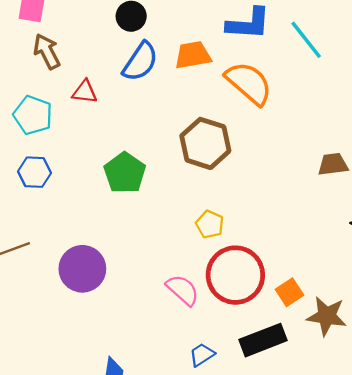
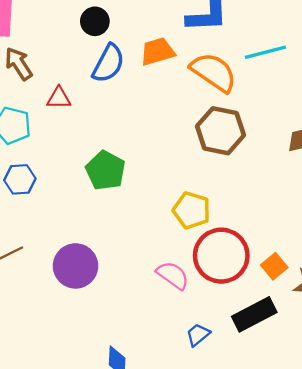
cyan line: (306, 40) -> (265, 52), moved, turned -60
brown hexagon: (205, 143) -> (220, 131), moved
yellow pentagon: (210, 224) -> (192, 210), size x1.4

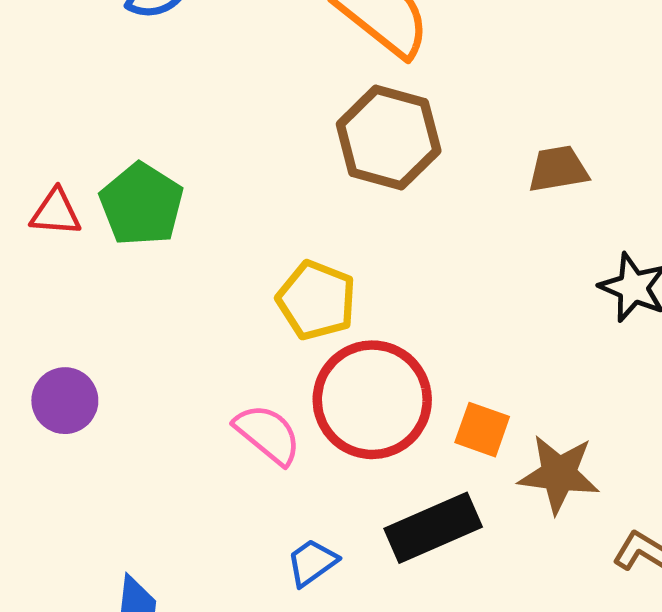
red triangle: (59, 98) -> (56, 212), moved
purple circle: (75, 266) -> (65, 401), size x0.7
orange square: (274, 266) -> (482, 430), turned -35

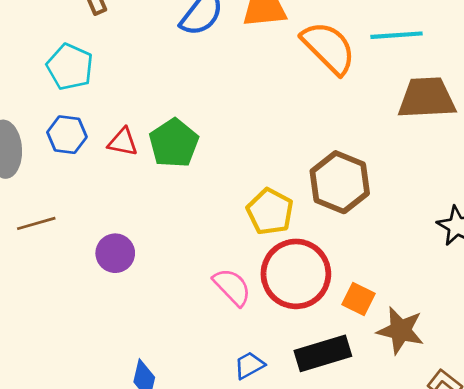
brown hexagon: (389, 137) -> (340, 182), moved
brown trapezoid: (558, 169) -> (427, 98), moved, size x1.6

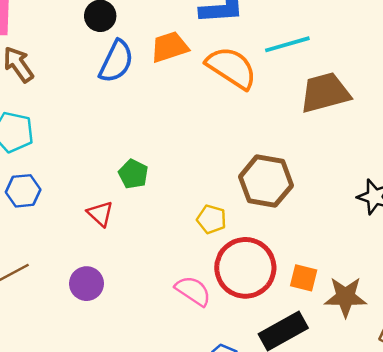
red triangle: (123, 142) -> (100, 214), moved, turned 44
green pentagon: (174, 143) -> (133, 174), moved, size x0.7
yellow pentagon: (270, 212) -> (212, 219), size x0.7

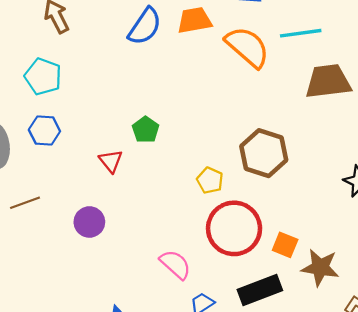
pink semicircle: (193, 291) -> (175, 264), moved

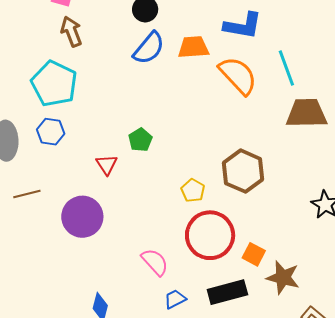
cyan line: (301, 33) -> (286, 68), turned 72
cyan pentagon: (43, 77) -> (54, 84), size x1.4
purple circle: (89, 222) -> (82, 217), size x1.5

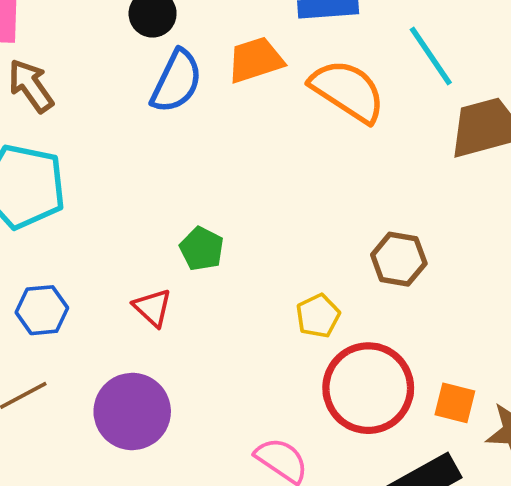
blue hexagon: (51, 132) -> (42, 310), moved
brown hexagon: (243, 171) -> (399, 259), size x0.7
yellow pentagon: (193, 190) -> (318, 316), turned 30

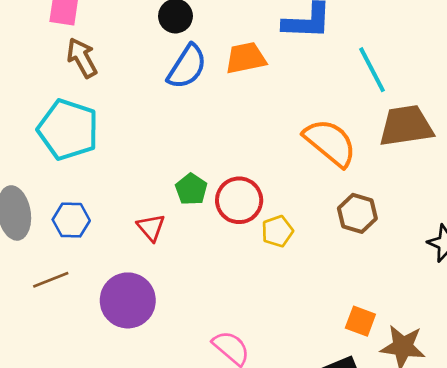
orange semicircle: (348, 91) -> (330, 143), moved
brown hexagon: (399, 259) -> (357, 213), moved
yellow pentagon: (318, 316) -> (277, 231), moved
red circle: (368, 388) -> (239, 200), moved, size x0.7

